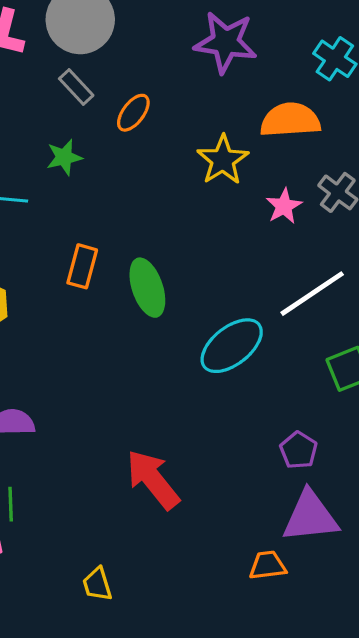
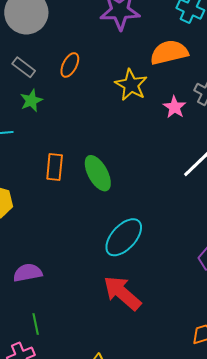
gray rectangle: (76, 87) -> (24, 67), moved
cyan ellipse: (232, 346) -> (124, 237), moved

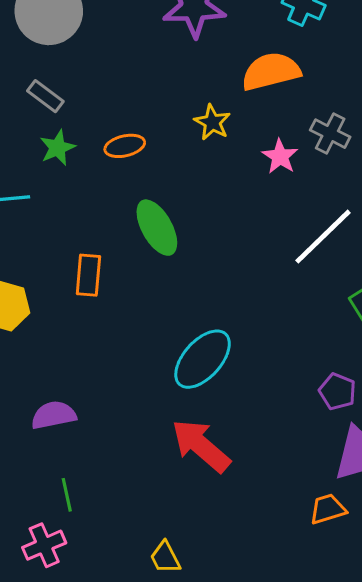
orange ellipse: (70, 65) -> (125, 146), moved, turned 50
yellow star: (131, 85) -> (212, 122), size x0.7
orange rectangle: (55, 167) -> (88, 275), moved
green ellipse: (98, 173) -> (157, 228), moved

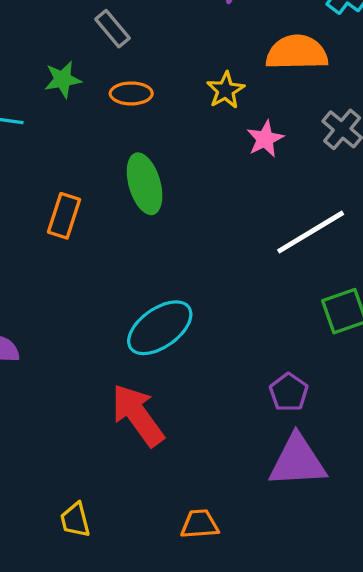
gray rectangle: (45, 96) -> (112, 29), moved
pink star: (280, 156) -> (265, 139), moved
orange trapezoid: (328, 509) -> (200, 524), moved

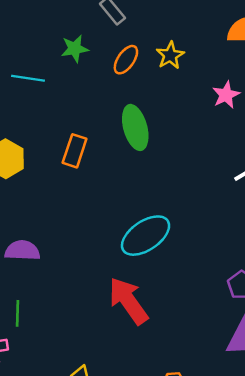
yellow star: (226, 90) -> (170, 55), moved
orange ellipse: (131, 93) -> (126, 60), turned -56

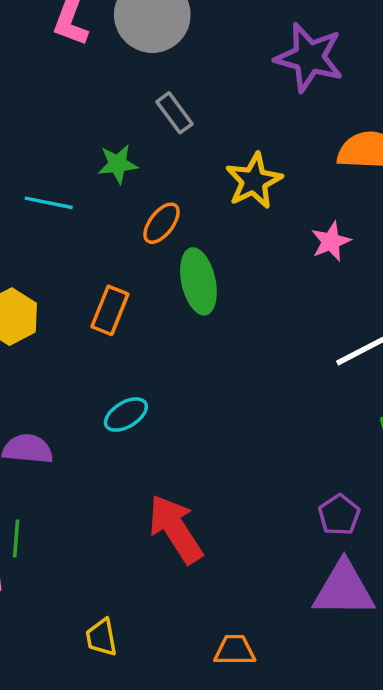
yellow star: (170, 55) -> (254, 181), size x1.4
orange ellipse: (126, 60) -> (162, 223), moved
cyan ellipse: (146, 236) -> (126, 415), moved, size x0.6

